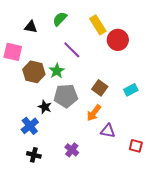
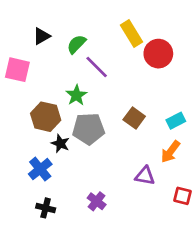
green semicircle: (60, 19) -> (76, 44), moved
black triangle: (31, 27) -> (42, 36), turned -40
brown hexagon: (34, 72) -> (46, 117), moved
orange arrow: (94, 113) -> (170, 152), moved

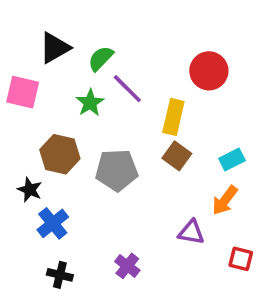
yellow rectangle: (131, 33) -> (173, 117), moved, turned 45
black triangle: (42, 36) -> (55, 48), size x1.4
green star: (76, 95) -> (90, 103), moved
black star: (60, 144) -> (30, 190), moved

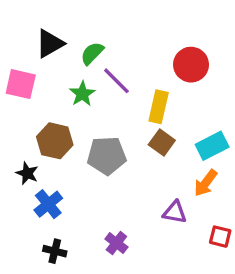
cyan rectangle: (232, 160) -> (212, 146), size x1.4

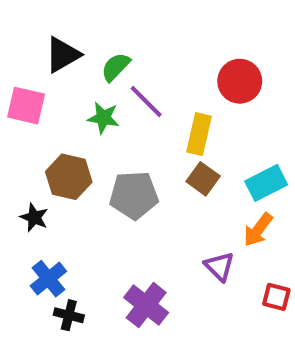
green star: (82, 94) -> (103, 118), turned -30
blue cross: (48, 204) -> (48, 279), moved
purple triangle: (175, 212) -> (219, 266), turned 35
purple cross: (116, 243) -> (146, 305), size x1.5

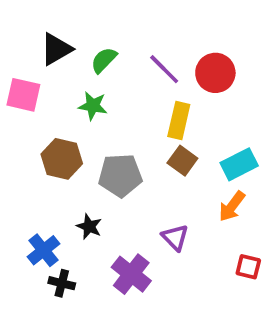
purple line: (146, 102) -> (164, 69), moved
black star: (34, 218) -> (89, 227), moved
purple triangle: (219, 266) -> (175, 237), moved

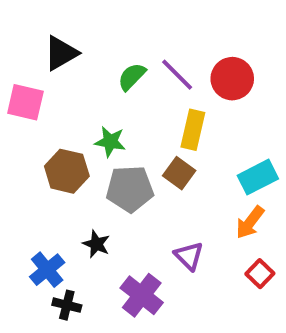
green semicircle: (104, 60) -> (132, 77), moved
green star: (93, 106) -> (110, 142), moved
brown square: (182, 161) -> (179, 173), moved
red square: (248, 267) -> (260, 274), moved, turned 30

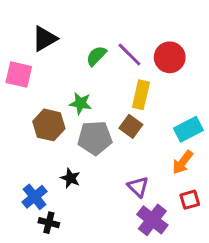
red square: (260, 274) -> (190, 200), turned 30
purple cross: (142, 295) -> (152, 220), moved

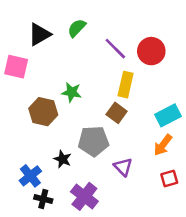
green semicircle: (96, 56) -> (77, 28), moved
gray pentagon: (95, 138) -> (93, 141), moved
purple cross: (152, 220) -> (84, 196), moved

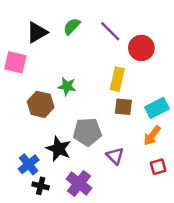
purple line: (115, 49) -> (110, 31), moved
brown square: (117, 113) -> (123, 107), moved, turned -30
black star: (63, 159) -> (59, 149), size x1.5

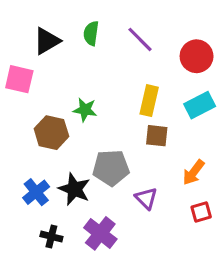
green semicircle: (72, 26) -> (91, 33), turned -36
red circle: (141, 48) -> (197, 56), moved
cyan rectangle: (157, 108) -> (200, 105), moved
blue cross: (29, 164) -> (36, 192), moved

